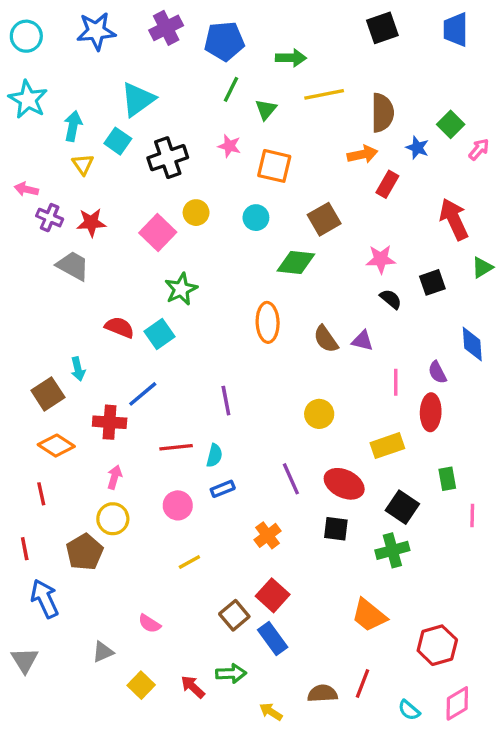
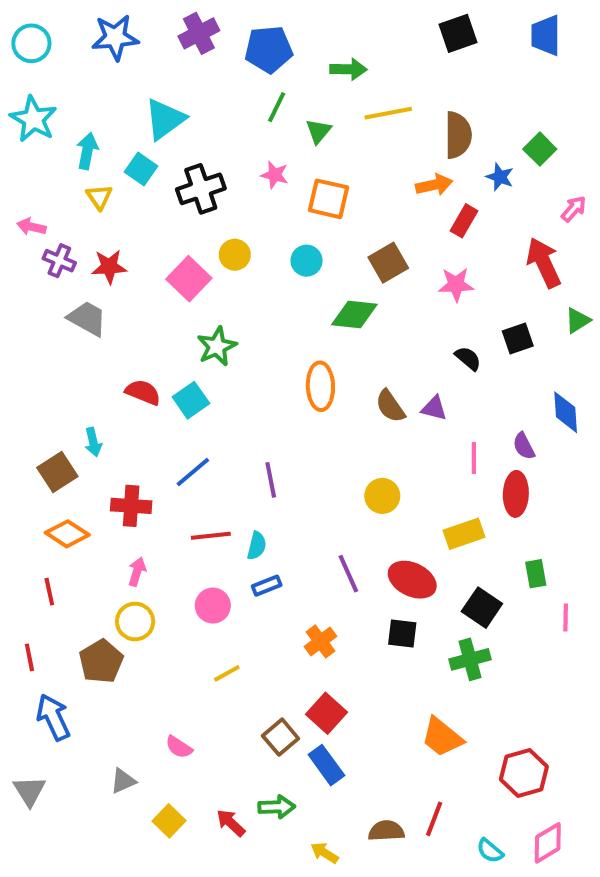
pink arrow: (479, 149) -> (574, 209), moved
pink star: (381, 259) -> (456, 285), moved
blue line: (143, 394) -> (193, 472), moved

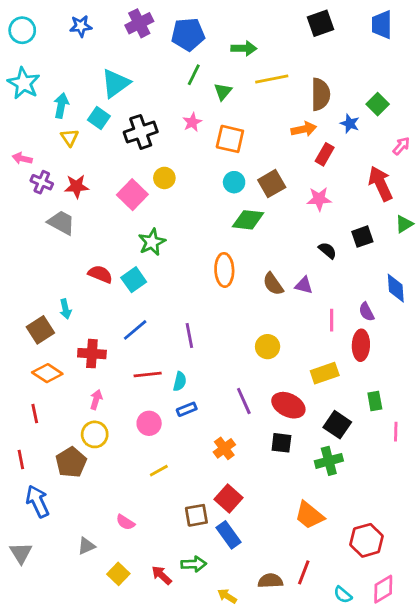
blue star: (115, 37) -> (81, 26), size x0.7
pink star: (275, 175) -> (192, 122), turned 30
cyan circle: (307, 261) -> (234, 182), moved
brown square: (281, 737) -> (196, 515), turned 30

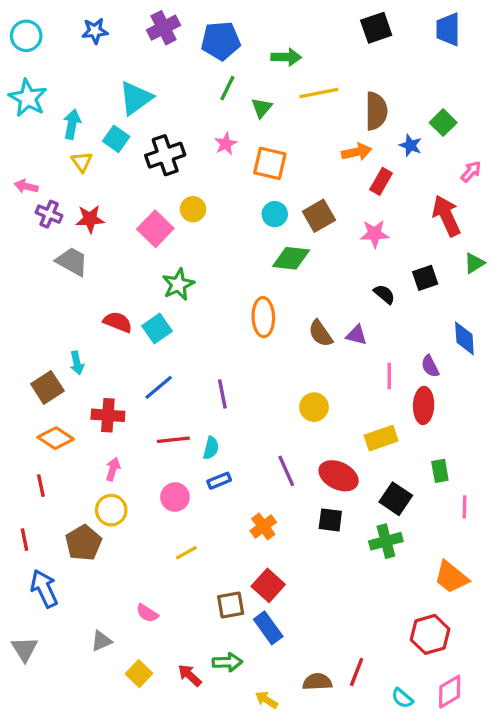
orange trapezoid: (309, 515) -> (451, 577), moved

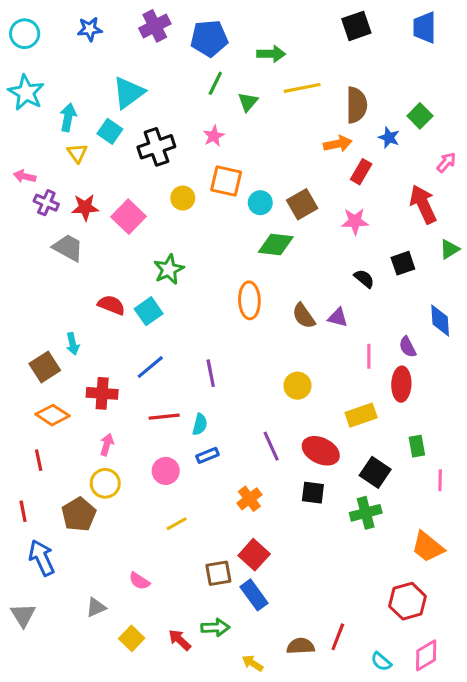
orange square: (270, 163) -> (226, 181), moved
pink square: (155, 229) -> (128, 217), moved

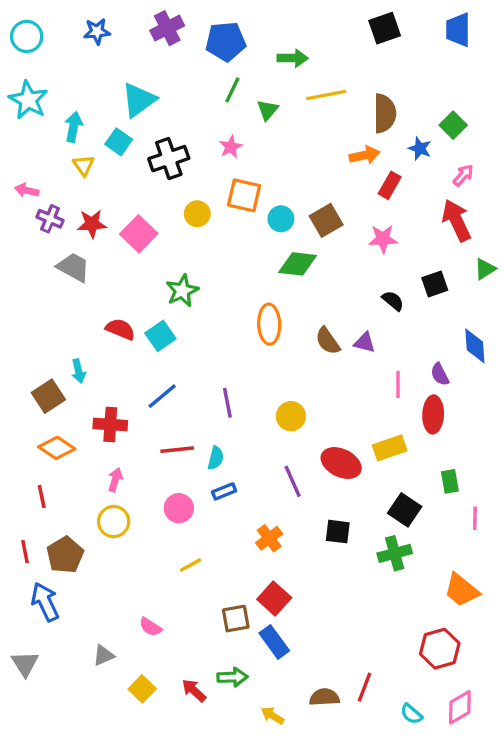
pink arrow: (446, 162) -> (463, 175), moved
yellow circle: (297, 386) -> (291, 416), moved
red ellipse: (321, 451) -> (341, 463), moved
brown pentagon: (79, 514) -> (65, 555), moved

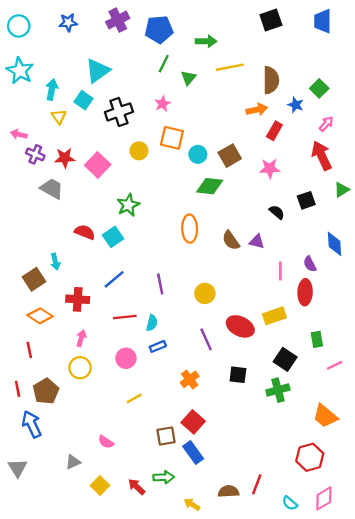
pink line: (475, 518) -> (335, 365), turned 63

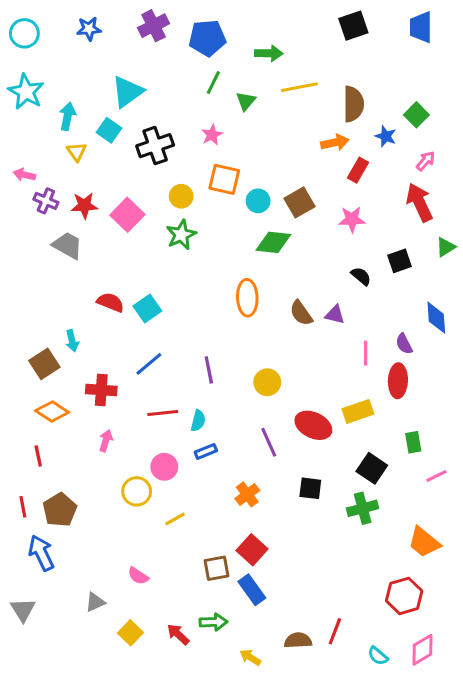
green star: (128, 205) -> (181, 235), moved
yellow circle: (80, 368) -> (137, 491), moved

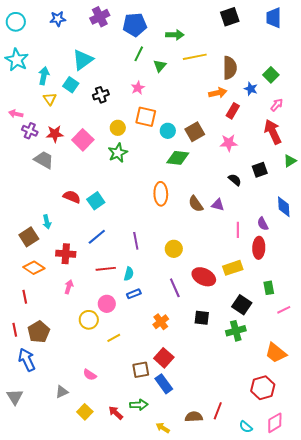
black cross: (155, 146) -> (101, 95), size x0.7

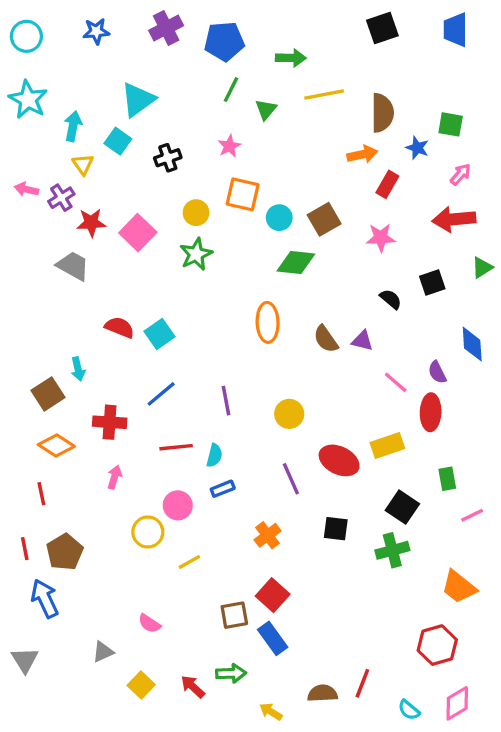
green square: (271, 75) -> (451, 124), turned -35
purple cross: (30, 131) -> (61, 198), moved, turned 35
red arrow: (273, 132) -> (454, 219), turned -70
pink line: (238, 230) -> (396, 382), turned -49

